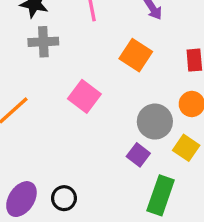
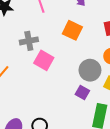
gray cross: (43, 42) -> (29, 41), moved

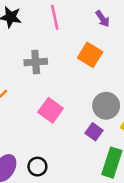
pink square: (44, 60) -> (51, 110), moved

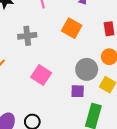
purple square: (94, 132) -> (78, 91), turned -32

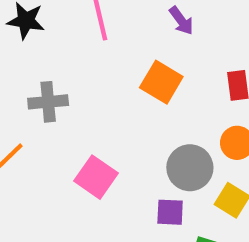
gray cross: (27, 36) -> (48, 102), moved

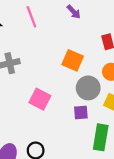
orange square: (161, 82) -> (73, 60), moved

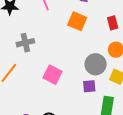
orange square: (73, 60) -> (77, 21), moved

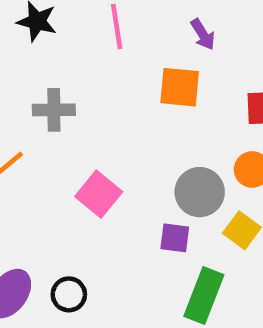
orange square: (77, 21) -> (180, 87), turned -30

